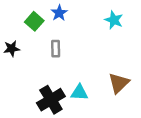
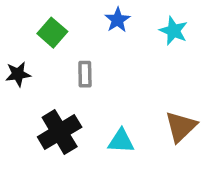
blue star: (59, 13) -> (117, 20), moved
black cross: (51, 100) -> (60, 132), moved

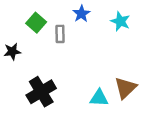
gray rectangle: (85, 74) -> (60, 34), moved
cyan triangle: (121, 141) -> (99, 98), moved

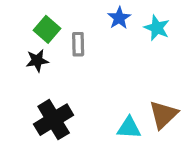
blue star: (81, 14) -> (119, 18), moved
black star: (12, 51) -> (37, 61), moved

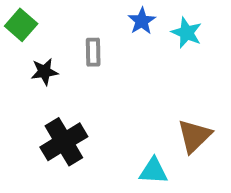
green square: (47, 29) -> (21, 25), moved
cyan triangle: (129, 128) -> (153, 171), moved

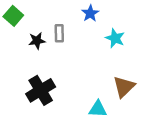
cyan star: (187, 33) -> (115, 38), moved
black star: (44, 72) -> (37, 41), moved

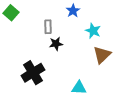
black star: (37, 41) -> (56, 44), moved
brown triangle: (124, 87) -> (102, 55), moved

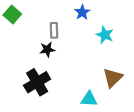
black star: (56, 44) -> (47, 50), moved
brown triangle: (102, 55) -> (113, 78), moved

